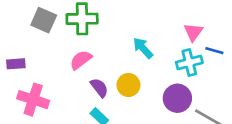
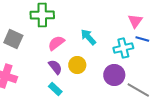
gray square: (44, 20) -> (13, 39), moved
pink triangle: (193, 32) -> (135, 21), moved
pink semicircle: (81, 60) -> (56, 43), moved

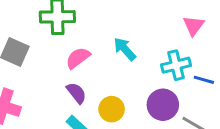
blue line: (142, 39) -> (204, 80), moved
yellow circle: (77, 65) -> (112, 109), moved

